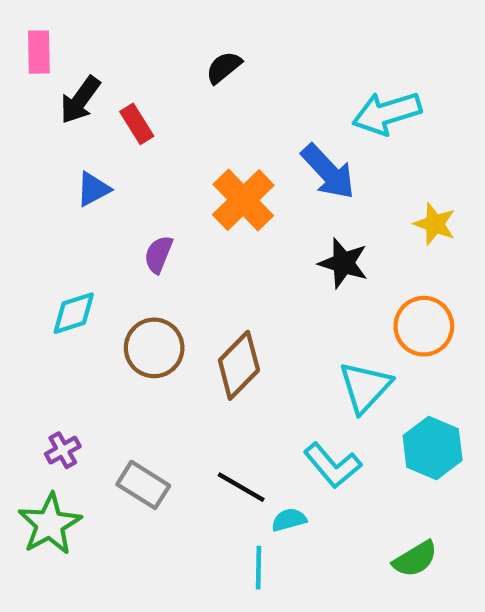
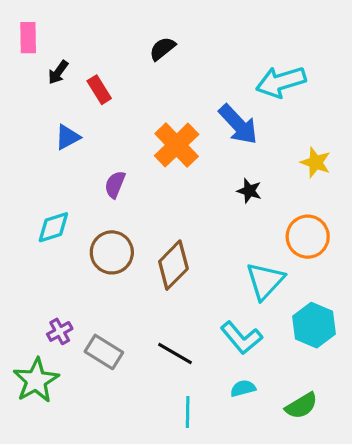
black arrow: (80, 100) -> (58, 72), size x0.7
black star: (343, 263) -> (249, 191), size x0.7
purple cross: (63, 450) -> (60, 331), moved
cyan semicircle: (289, 520) -> (243, 388), moved

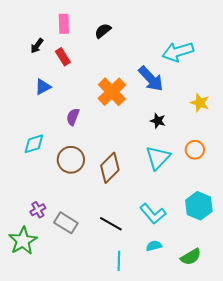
pink rectangle: (28, 38) -> (64, 24), moved
orange circle: (308, 237) -> (195, 150), size x0.7
cyan triangle: (265, 281) -> (158, 158), moved

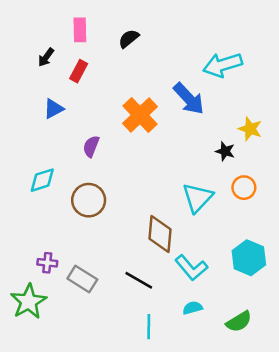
red rectangle: (63, 57) -> (79, 71), turned 60
black star: (158, 121) -> (225, 151), moved
brown diamond: (110, 168) -> (160, 234), moved, turned -40
purple cross: (38, 210) -> (47, 263), turned 35

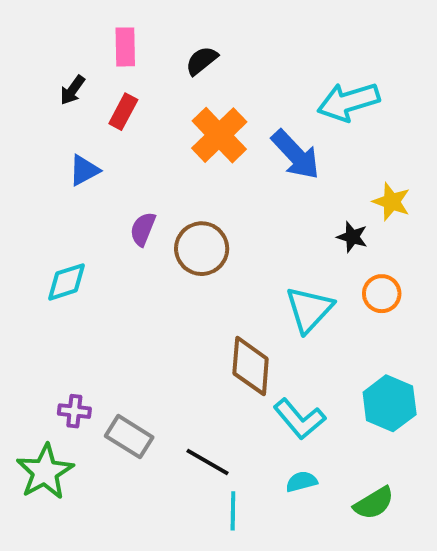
orange cross: (140, 115) -> (219, 135), moved
brown circle: (89, 200) -> (202, 249), moved
black line: (139, 280) -> (207, 462), moved

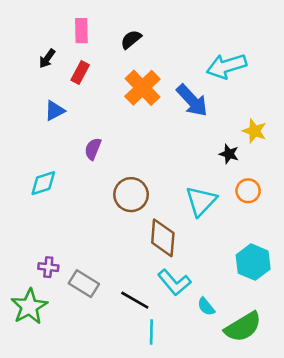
brown circle: (202, 249) -> (131, 195), moved
cyan L-shape: (299, 419) -> (174, 282), moved
cyan semicircle: (301, 482) -> (206, 307), moved, turned -114
green semicircle: (374, 503) -> (243, 327), size x1.4

